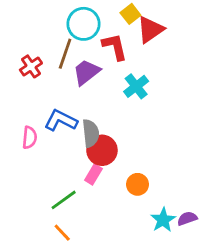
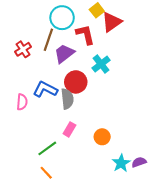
red circle: (102, 150) -> (76, 82), moved

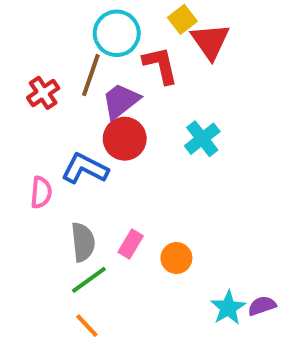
red triangle: (112, 22) -> (210, 41), turned -30
cyan cross: (101, 64) -> (202, 139), moved
red circle: (76, 82) -> (125, 139), moved
gray semicircle: (67, 99) -> (83, 242), moved
orange circle: (102, 137) -> (176, 258), moved

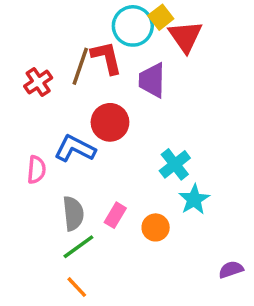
cyan circle: (117, 33) -> (133, 26), moved
red L-shape: (160, 65) -> (106, 57), moved
purple trapezoid: (121, 101) -> (152, 80), moved, turned -51
cyan cross: (202, 139) -> (175, 164), moved
cyan star: (228, 308) -> (194, 199), moved

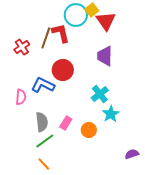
purple trapezoid: (152, 80) -> (105, 56), moved

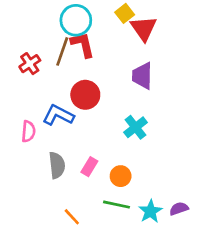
cyan circle: (76, 15) -> (76, 20), moved
cyan star: (111, 114) -> (150, 211), moved
green line: (45, 141) -> (117, 205), moved, turned 48
orange line: (44, 164) -> (72, 217), moved

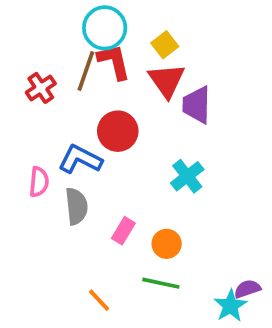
yellow square: (125, 13) -> (165, 45), moved
red triangle: (144, 28) -> (167, 80), moved
gray semicircle: (57, 165) -> (76, 206), moved
cyan star: (150, 211) -> (230, 306), moved

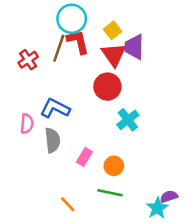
purple trapezoid: (197, 105) -> (134, 47), moved
red circle: (118, 131) -> (107, 87), moved

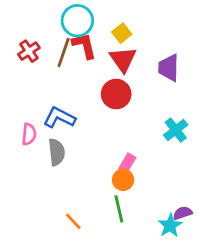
purple trapezoid: (134, 47) -> (169, 68), moved
red cross: (28, 60) -> (29, 51), moved
cyan cross: (128, 120) -> (176, 130), moved
pink rectangle: (84, 157) -> (127, 163), moved
green line: (110, 193) -> (119, 209), turned 65

